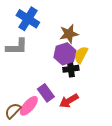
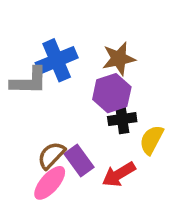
blue cross: (28, 19) -> (57, 60), moved, turned 35
yellow semicircle: (81, 55) -> (152, 140), moved
brown semicircle: (13, 111) -> (51, 155), moved

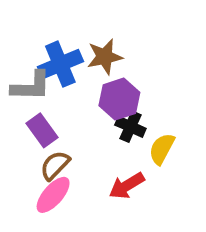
brown star: (119, 59) -> (105, 57), moved
black cross: (122, 119) -> (130, 127), turned 32
purple rectangle: (79, 160) -> (42, 130), moved

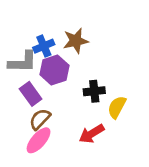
blue cross: (60, 64) -> (44, 46), size x0.7
purple hexagon: (119, 99) -> (54, 70), moved
black cross: (130, 127) -> (94, 91), turned -30

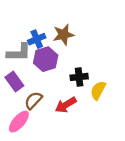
purple rectangle: (31, 94) -> (14, 81), moved
red arrow: (92, 134) -> (66, 105), moved
pink ellipse: (39, 140) -> (19, 122), moved

